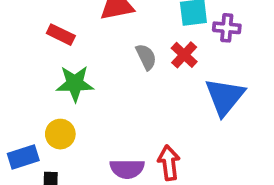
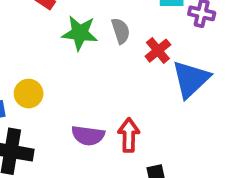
red cross: (184, 55) -> (158, 51), moved
green star: (75, 84) -> (80, 33), moved

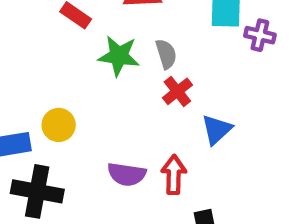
red cross: (158, 51) -> (177, 91), moved
blue triangle: (191, 79) -> (217, 129), moved, size x0.7

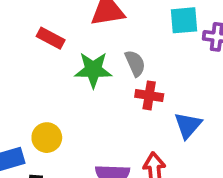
red cross: (177, 91) -> (149, 95), turned -36

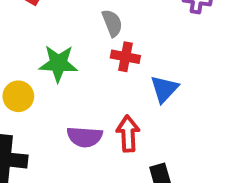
green star: (93, 70) -> (58, 63), moved

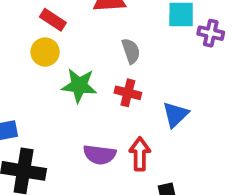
red cross: (125, 57) -> (128, 93), moved
yellow circle: (18, 96) -> (45, 52), moved

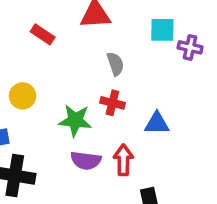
yellow circle: (45, 52) -> (23, 96), moved
green star: (79, 86) -> (75, 120), moved
blue triangle: (176, 115) -> (157, 123), turned 44

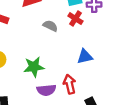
gray semicircle: (115, 64) -> (50, 26), turned -32
red cross: (112, 103) -> (75, 19), moved, turned 32

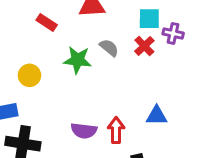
blue triangle: (85, 56) -> (157, 116), moved
green star: (34, 67) -> (77, 60), moved

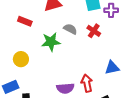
red cross: (144, 46) -> (94, 31), moved

